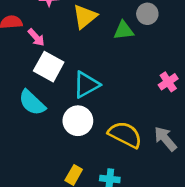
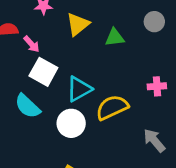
gray circle: (147, 14) -> (154, 22), moved
pink cross: (168, 82) -> (157, 86), turned 30
yellow semicircle: (125, 135) -> (112, 107), moved, turned -52

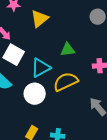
green triangle: (115, 37) -> (68, 50), moved

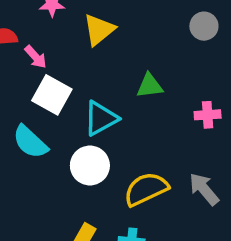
yellow semicircle: (66, 82) -> (146, 189), moved

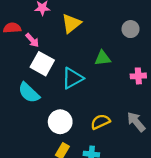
gray circle: (204, 26) -> (131, 29), moved
white circle: (90, 165) -> (60, 122), moved
yellow semicircle: (146, 189) -> (100, 122), size x0.7

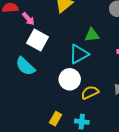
cyan triangle: (72, 78) -> (79, 54), moved
white circle: (60, 122) -> (70, 79), moved

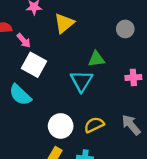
cyan triangle: (79, 54) -> (81, 81), turned -30
white circle: (70, 79) -> (61, 126), moved

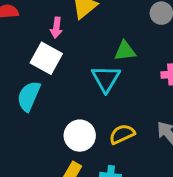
pink arrow: (24, 41) -> (56, 28), moved, turned 49
cyan semicircle: (20, 95) -> (29, 96), turned 70

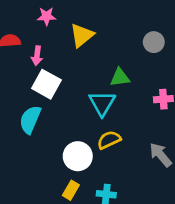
pink arrow: (56, 28) -> (37, 56), moved
yellow semicircle: (122, 134) -> (109, 140), moved

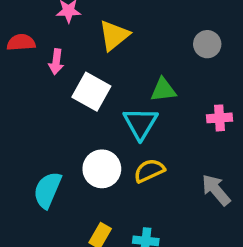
white square: (46, 84) -> (91, 92), moved
cyan semicircle: (30, 120) -> (47, 190), moved
white circle: (78, 156) -> (102, 169), moved

